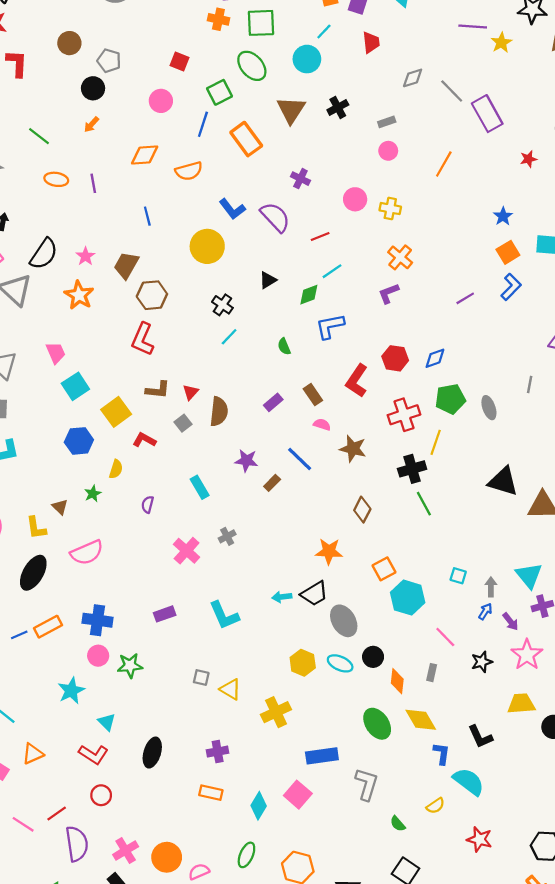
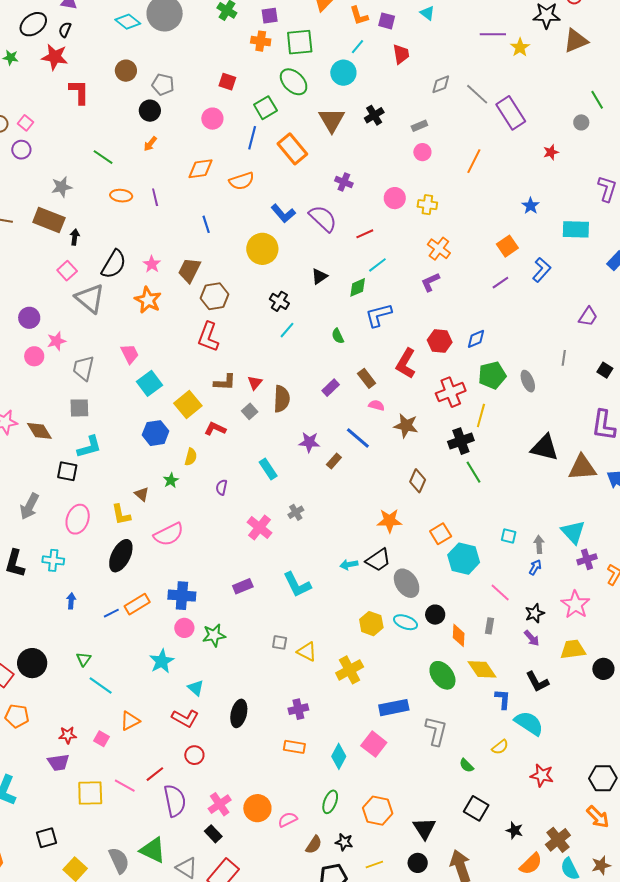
orange square: (508, 252) -> (507, 246), moved
purple arrow: (510, 622) -> (532, 638), moved

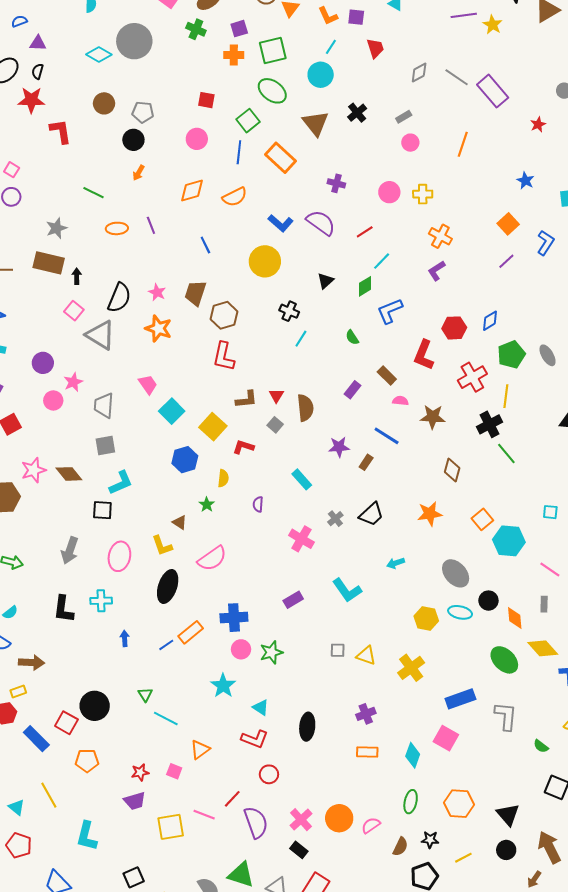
black trapezoid: (378, 560) -> (371, 514), moved

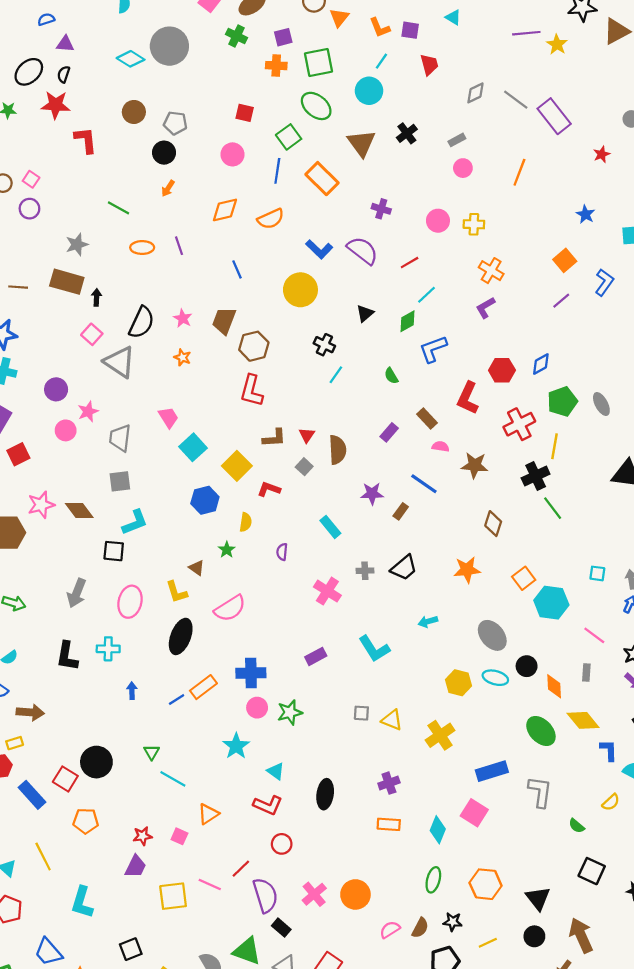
orange star: (158, 328) -> (182, 357), size x0.6
gray cross: (335, 519) -> (365, 571), turned 35
purple trapezoid: (135, 801) -> (136, 867), turned -50
pink semicircle: (371, 825) -> (390, 930), moved
black rectangle: (299, 850) -> (281, 928), moved

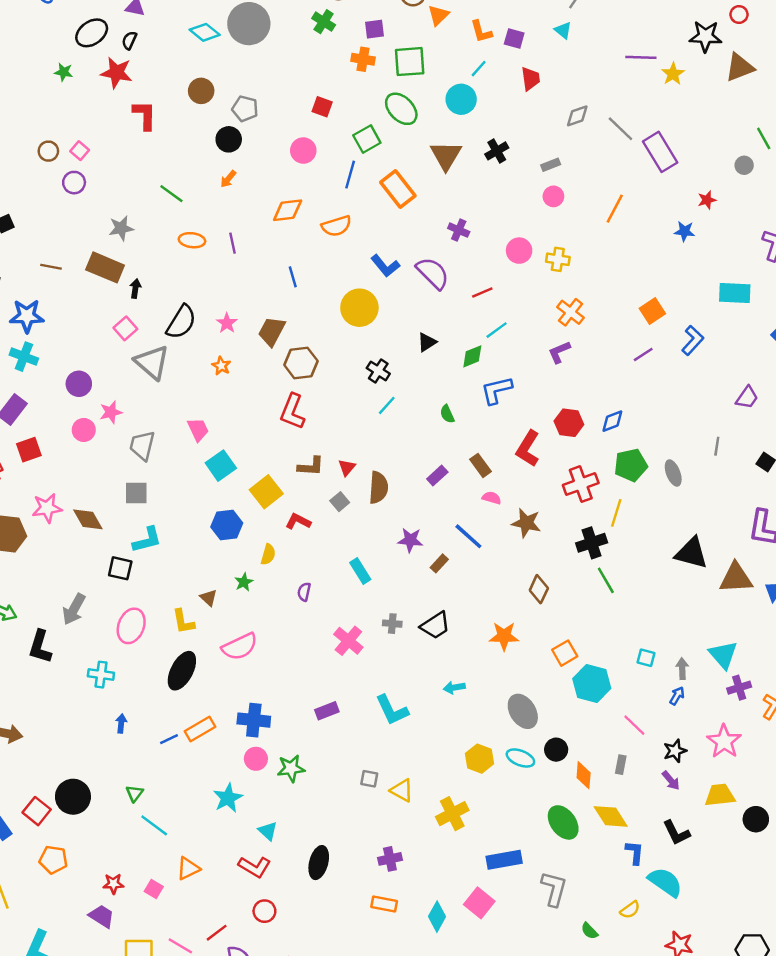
blue star: (586, 214) -> (685, 231), moved, turned -30
black L-shape: (67, 656) -> (40, 647), moved
purple trapezoid: (136, 867) -> (102, 916), turned -90

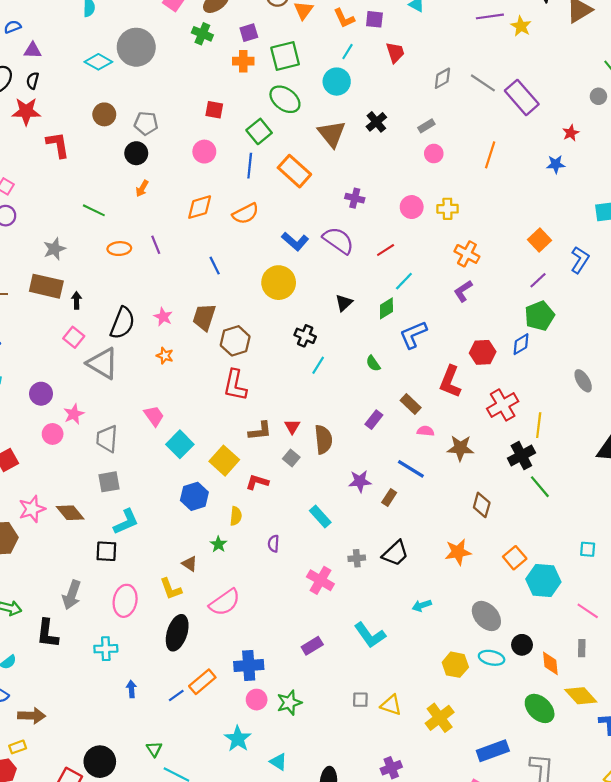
green pentagon: (631, 465) -> (540, 316), moved

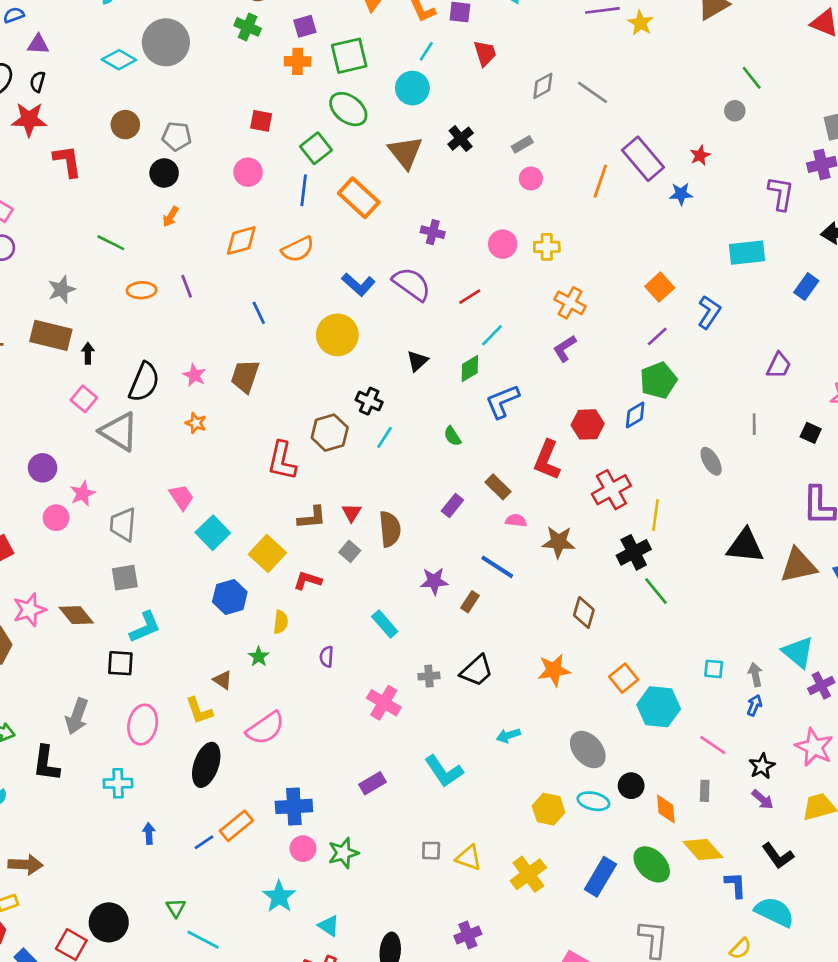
purple rectangle: (522, 97) -> (643, 159), moved
brown hexagon: (235, 341) -> (330, 433), moved
blue rectangle: (493, 751) -> (600, 877), moved, turned -40

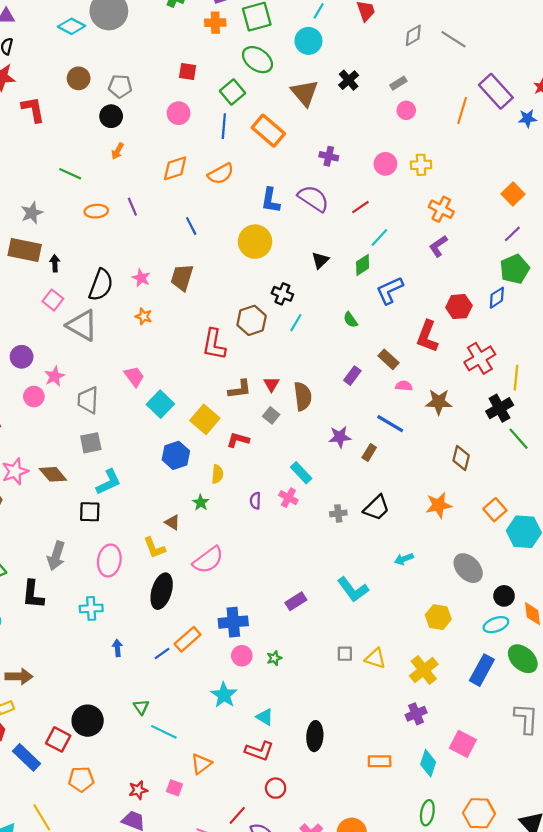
blue L-shape: (358, 284) -> (271, 200), turned 60
pink cross: (384, 703) -> (288, 498), moved, size x0.7
cyan ellipse: (593, 801) -> (496, 625), moved, turned -30
green star: (343, 853) -> (274, 658), size x0.6
purple cross: (468, 935) -> (416, 714), moved

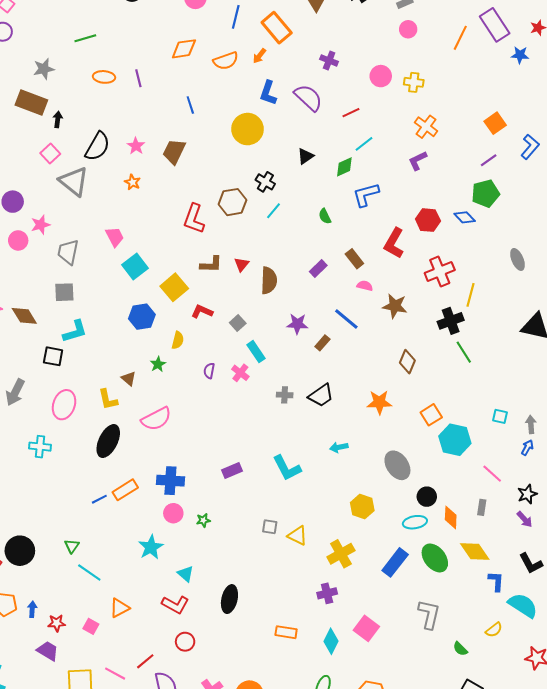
orange arrow: (118, 151) -> (259, 56), moved
green line: (70, 174) -> (85, 38), turned -50
blue diamond: (497, 298) -> (465, 217), turned 70
gray square: (271, 415) -> (238, 323), moved
blue arrow: (117, 648) -> (32, 609), moved

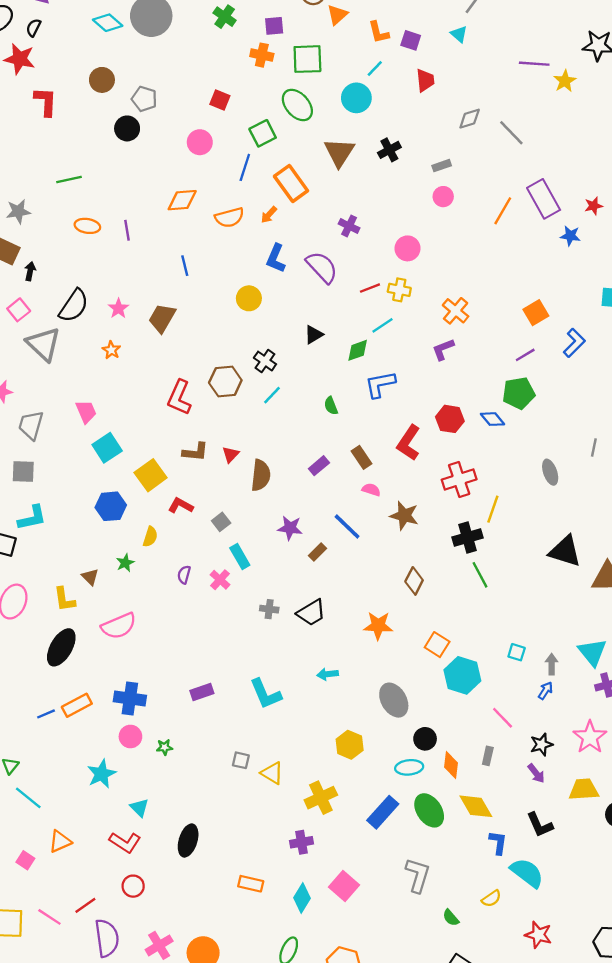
yellow cross: (414, 82) -> (399, 290), moved
yellow circle: (248, 129) -> (249, 298), size x0.7
orange square: (431, 415) -> (437, 645), turned -30

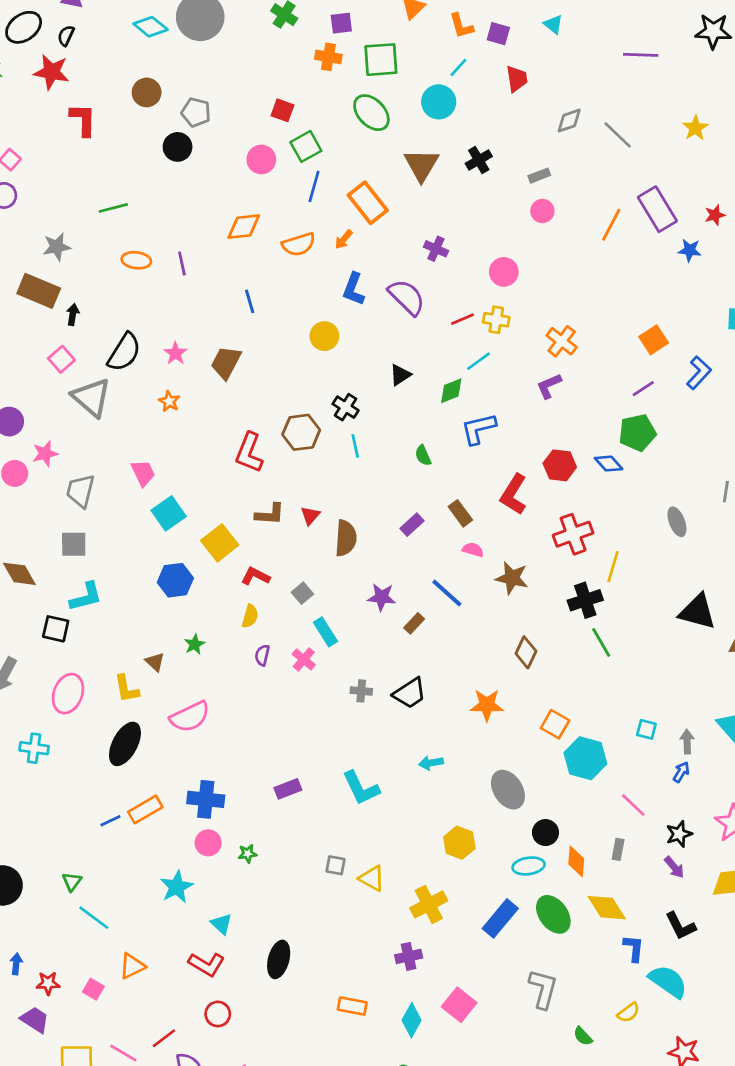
yellow star: (565, 81) -> (695, 128), moved
green square: (263, 133) -> (306, 146), moved
cyan line: (272, 395) -> (355, 446), turned -54
yellow semicircle: (150, 537) -> (250, 616), moved

